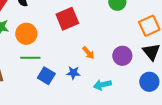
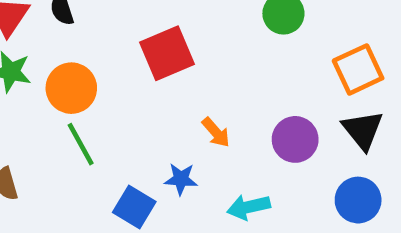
green line: (30, 58) -> (81, 144), turned 60
blue square: (46, 76) -> (134, 207), moved

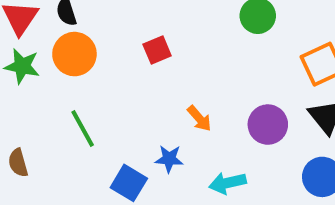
red square: (167, 53) -> (157, 50), size x0.6
orange circle: (71, 88) -> (74, 54), moved

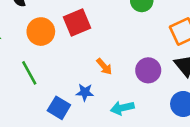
red square: (157, 50) -> (77, 22), size x1.5
orange circle: (74, 54) -> (41, 32), moved

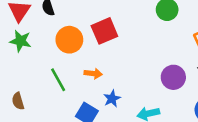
orange arrow: (104, 66) -> (93, 74), moved, turned -42
blue star: (85, 92) -> (112, 99), turned -30

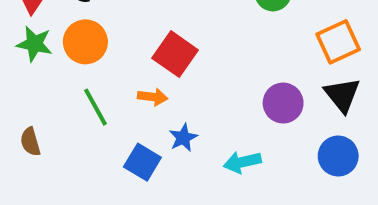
red square: (104, 31) -> (175, 54), moved, turned -32
orange circle: (69, 40) -> (85, 42), moved

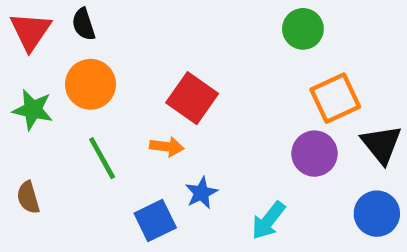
orange square: (338, 42) -> (335, 98), moved
green star: (34, 44) -> (33, 110), moved
blue square: (142, 162) -> (155, 221), turned 33
cyan arrow: (242, 162) -> (268, 221), turned -39

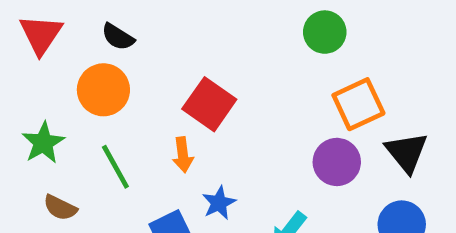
black semicircle: (84, 24) -> (118, 37), moved, turned -40
green star: (33, 110) -> (43, 143), moved, turned 30
orange arrow: (167, 147) -> (183, 155), turned 76
brown semicircle: (28, 197) -> (60, 208), moved, turned -48

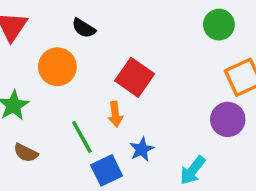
black semicircle: (118, 37) -> (84, 28), moved
green line: (115, 167) -> (82, 137), moved

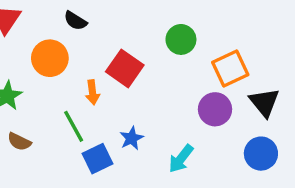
green circle: (219, 25) -> (181, 39), moved
orange arrow: (115, 114) -> (92, 92), moved

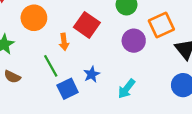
purple circle: (215, 109) -> (134, 41), moved

